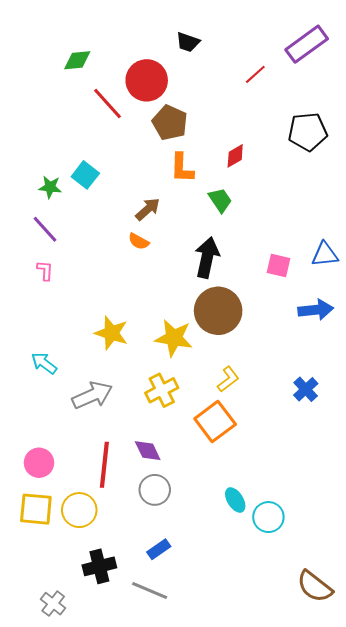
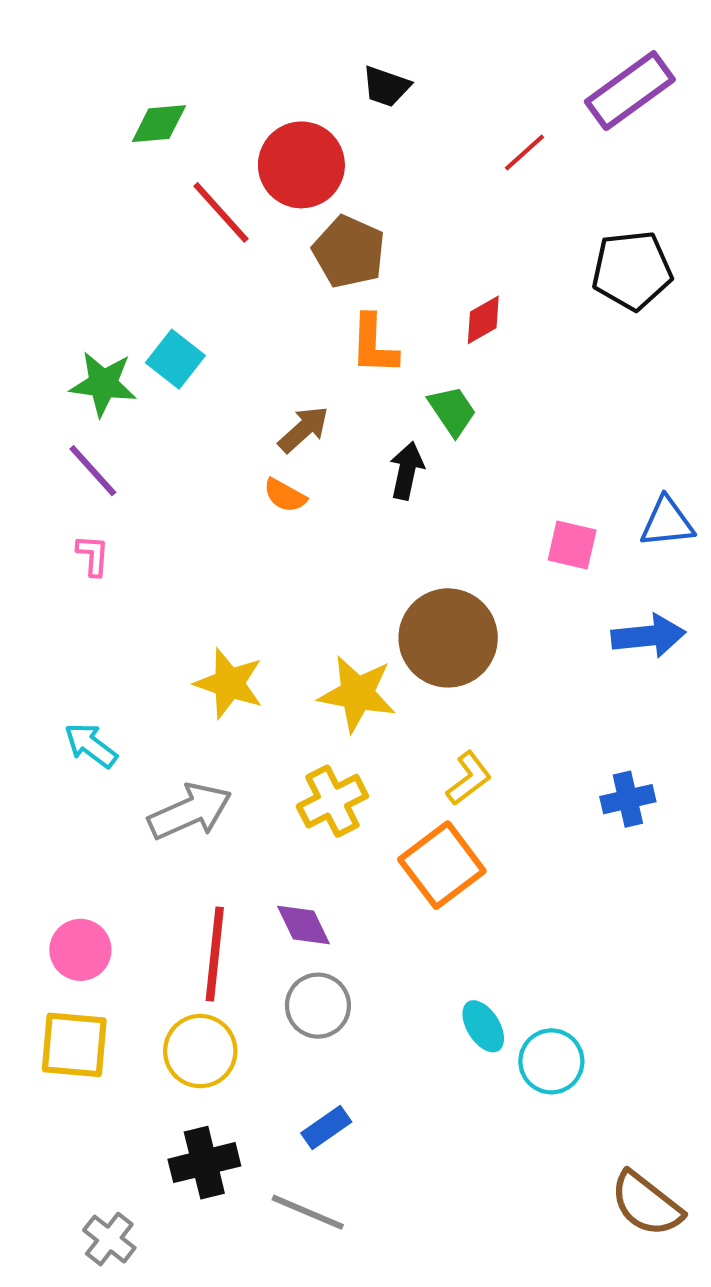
green star: (50, 187) -> (103, 384), size x1.4
black arrow: (207, 257) -> (407, 471), moved, size x0.7
blue cross: (306, 389) -> (628, 799), turned 30
yellow circle: (79, 510) -> (200, 1051), moved

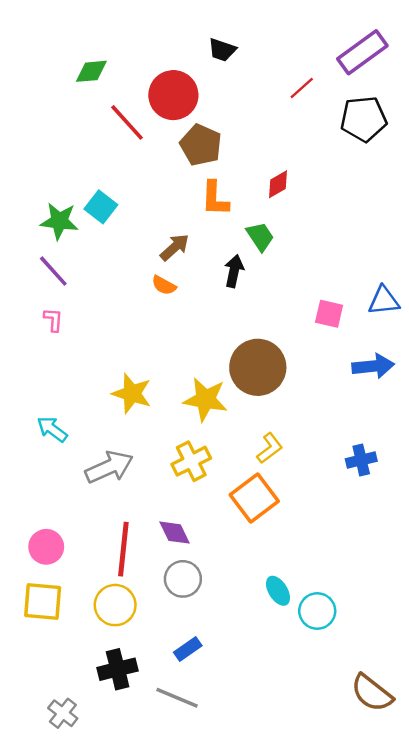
black pentagon: (632, 270) -> (364, 119), moved

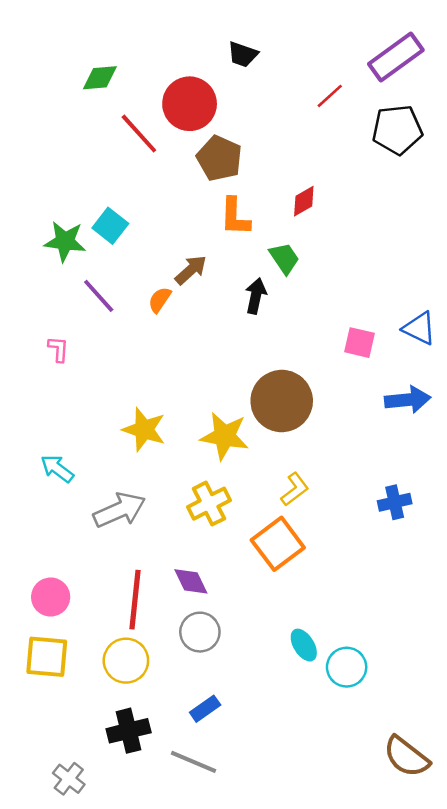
purple line: (53, 271) -> (99, 296), moved
orange semicircle: (164, 285) -> (160, 300), moved, turned 95
blue triangle: (384, 301) -> (419, 328), turned 32

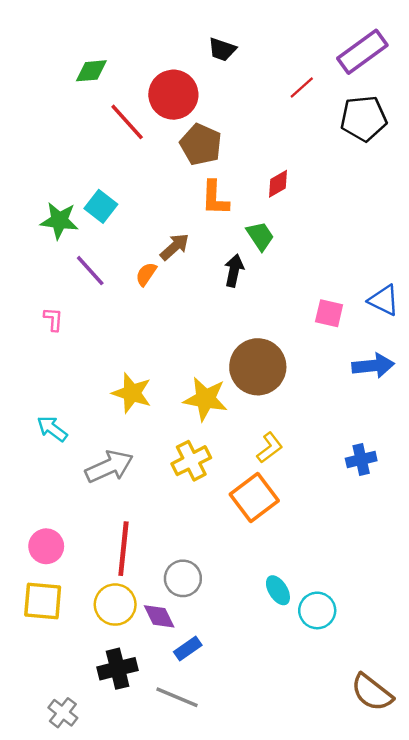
purple diamond: (191, 581) -> (159, 616), moved

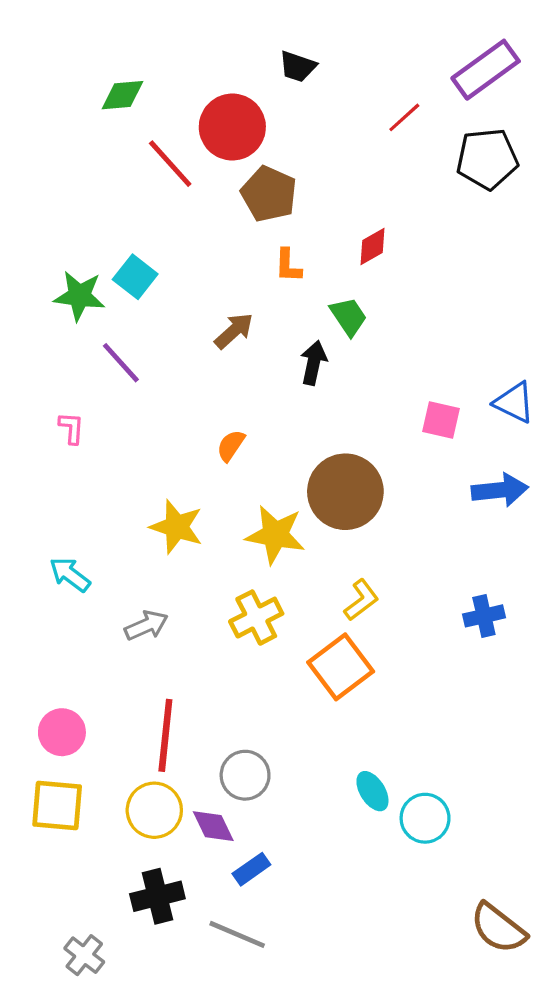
orange L-shape: (215, 198) -> (288, 266), size x0.7
orange semicircle: (146, 274) -> (231, 446), moved
gray arrow: (109, 467) -> (146, 625), size x0.7

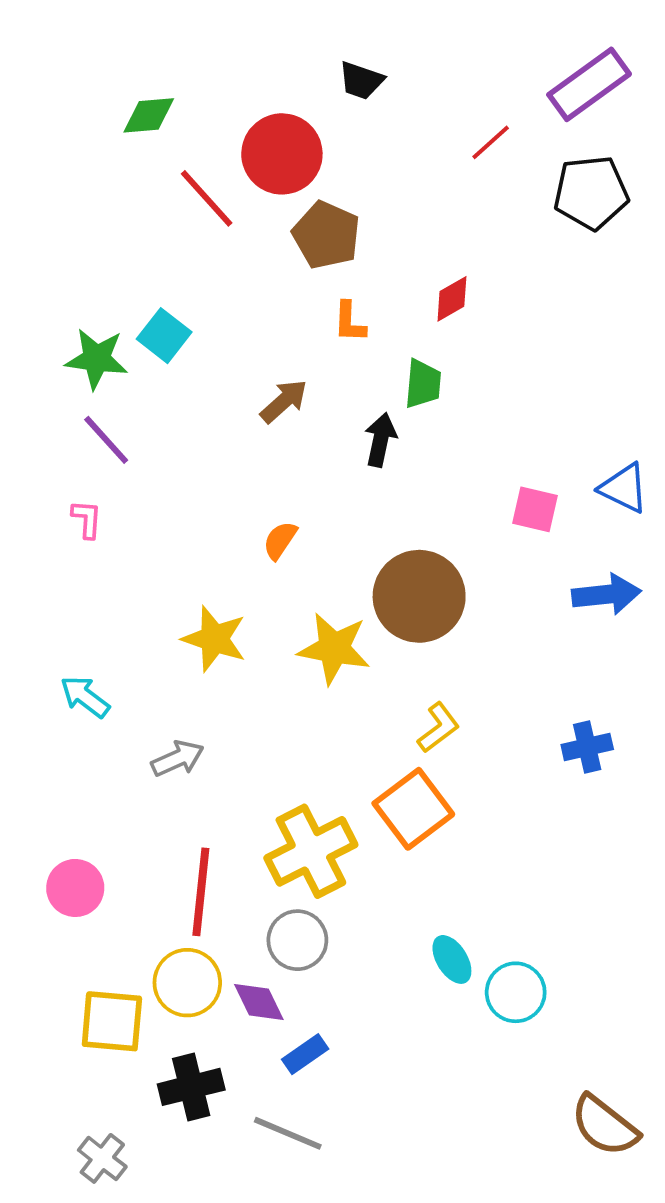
green trapezoid: (349, 317) -> (423, 384), turned 39
purple line: (121, 363) -> (106, 440), moved
yellow cross: (256, 618) -> (311, 851), moved, size x1.4
yellow square: (57, 805) -> (112, 1021), moved

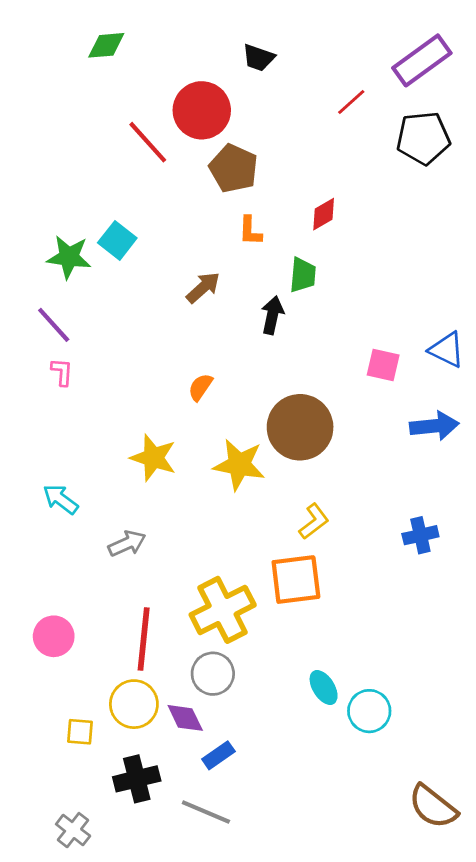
green diamond: (149, 115) -> (106, 45), moved
purple line: (106, 440) -> (54, 325), moved
orange square: (413, 809) -> (296, 580), turned 30
yellow square: (112, 1021) -> (80, 732), size x0.6

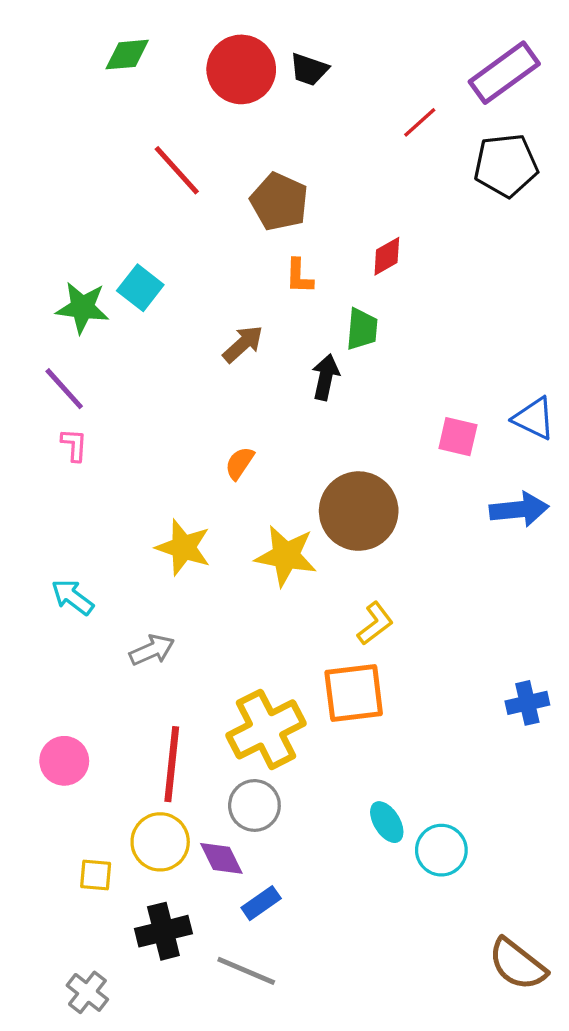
red circle: (202, 110) -> (241, 69), moved
blue cross: (420, 535) -> (527, 703), moved

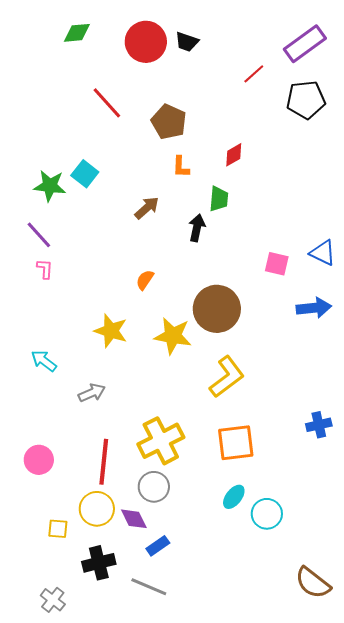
yellow L-shape: (375, 624) -> (227, 377), size x1.6
orange square: (354, 693) -> (236, 443), moved
cyan ellipse: (387, 822) -> (234, 497), turned 70

